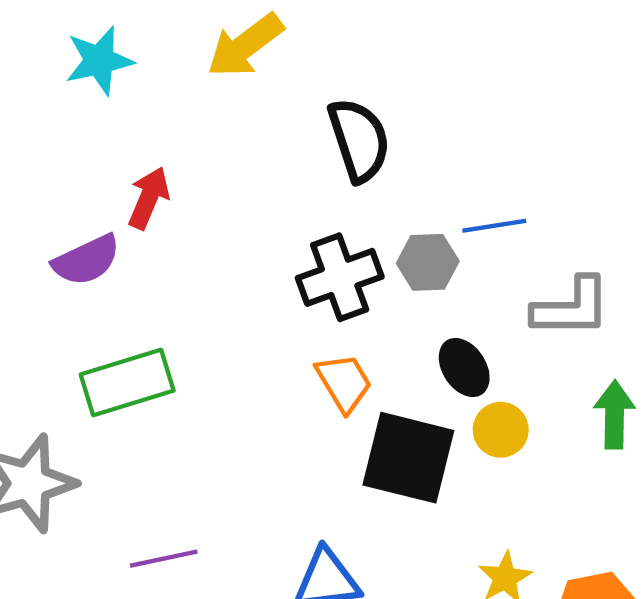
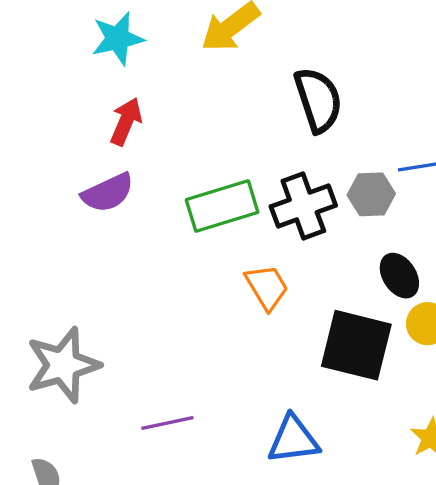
red arrow: (149, 198) -> (126, 121), moved
green rectangle: (127, 383) -> (222, 206), moved
orange trapezoid: (344, 383) -> (267, 287), moved

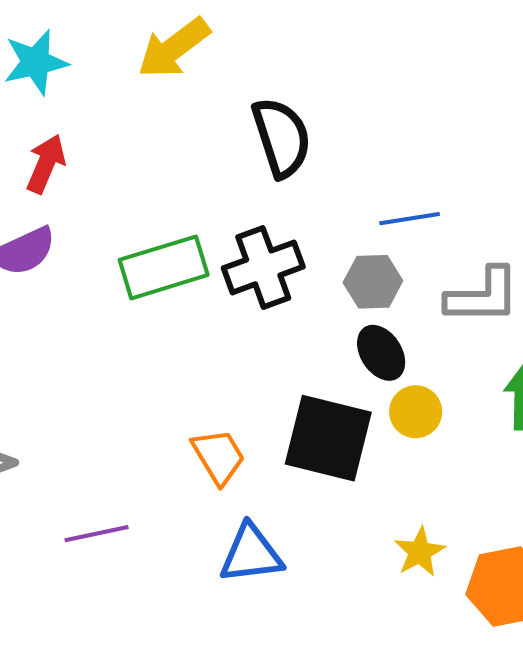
gray hexagon: (371, 194) -> (373, 282), moved
orange trapezoid: (267, 287) -> (219, 456), moved

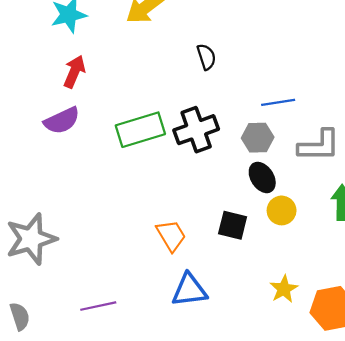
black semicircle: (282, 137) -> (206, 57), size x0.6
black square: (328, 438) -> (233, 225), size x0.6
purple line: (97, 534) -> (98, 306), moved

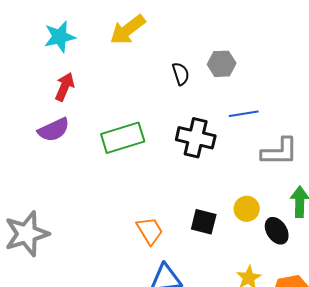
black cross: (196, 130) -> (196, 138), moved, turned 33
gray hexagon: (258, 138) -> (222, 64), moved
black ellipse: (262, 177) -> (277, 231), moved

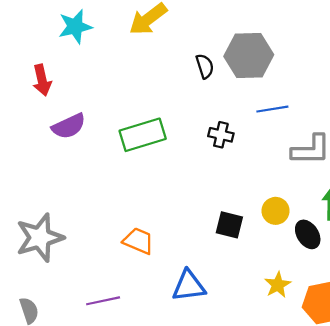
gray hexagon: (222, 64) -> (249, 55), size x1.6
red arrow: (65, 87) -> (42, 80), moved, turned 144
black cross: (196, 138) -> (221, 135), size x0.6
orange trapezoid: (150, 231) -> (138, 241), moved, turned -36

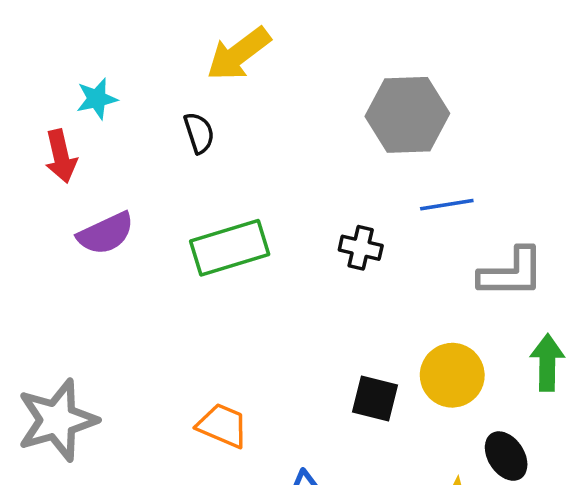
cyan star: (75, 27) -> (97, 99), moved, size x0.7
black semicircle: (205, 66) -> (199, 133), moved
yellow circle: (276, 211) -> (452, 375), size x1.4
black ellipse: (308, 234) -> (506, 456), moved

